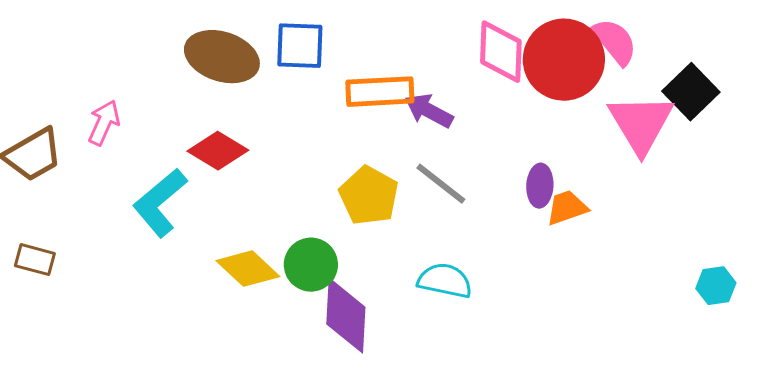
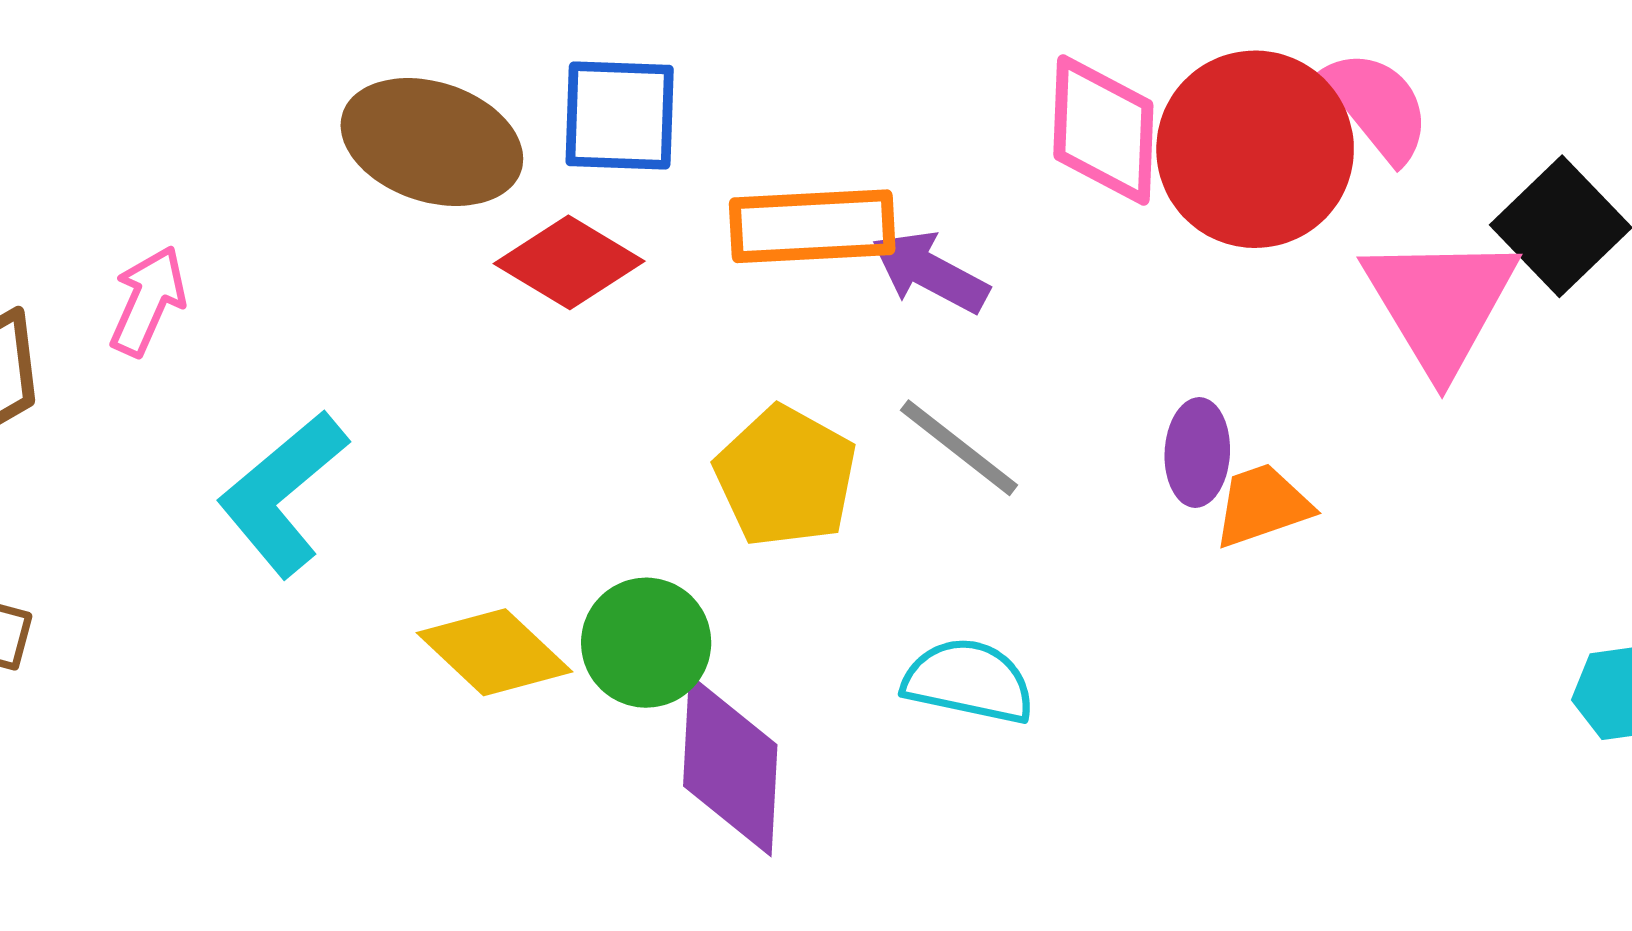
red diamond: (218, 151) -> (569, 262), moved

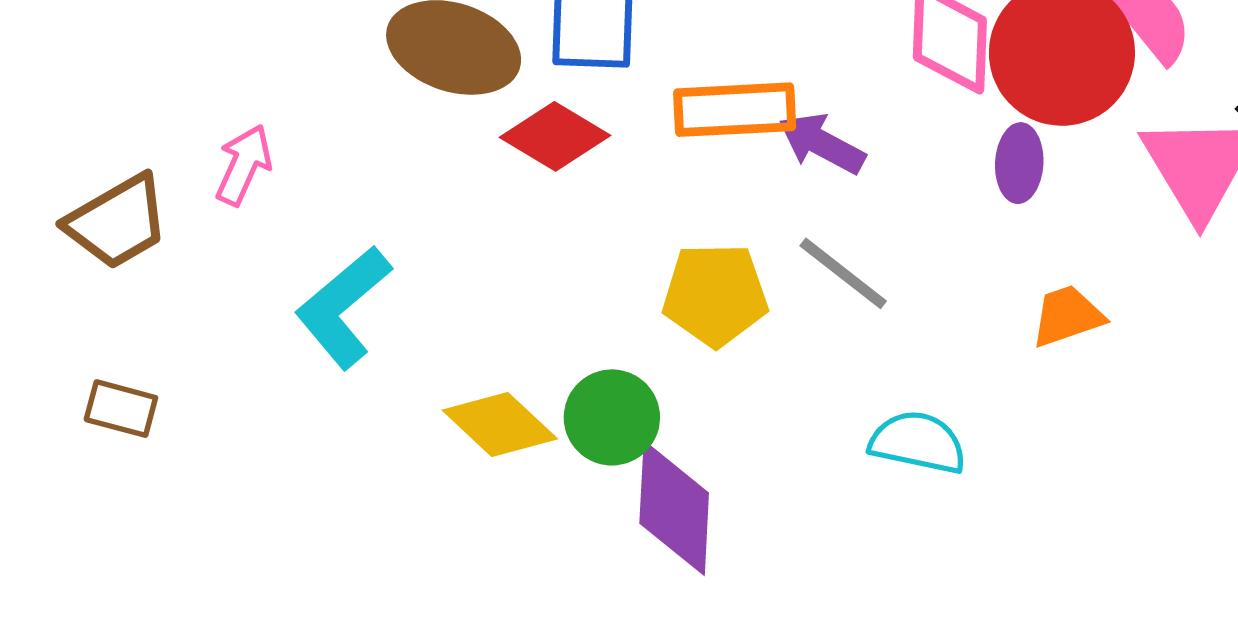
purple ellipse: (1197, 453) -> (1019, 163), moved
yellow pentagon: (786, 477) -> (715, 295), turned -30
cyan semicircle: (969, 681) -> (918, 442), moved

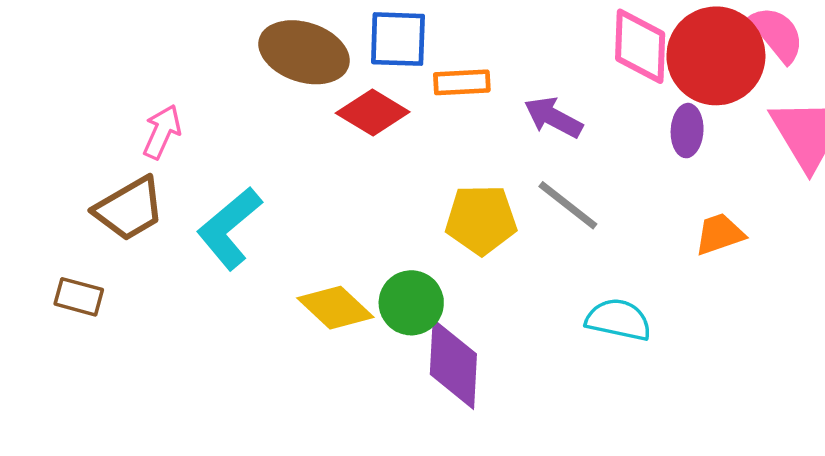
orange rectangle: (735, 110) -> (462, 82), moved, size x0.7
brown trapezoid: (117, 222) -> (129, 209), moved

